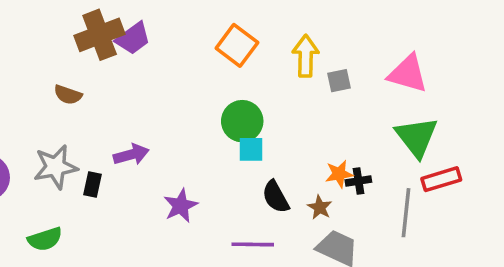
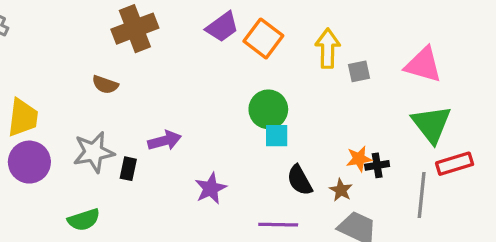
purple trapezoid: (133, 38) -> (222, 27), moved

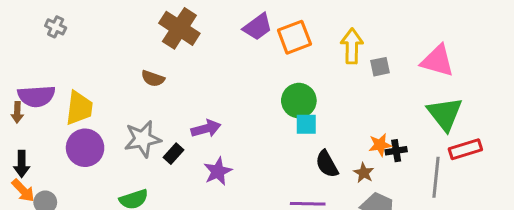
brown cross: (135, 29) -> (179, 28), turned -36
orange square: (263, 38) -> (294, 37), turned 32
black rectangle: (128, 169) -> (174, 154), turned 30
purple star: (211, 188) -> (218, 171), moved

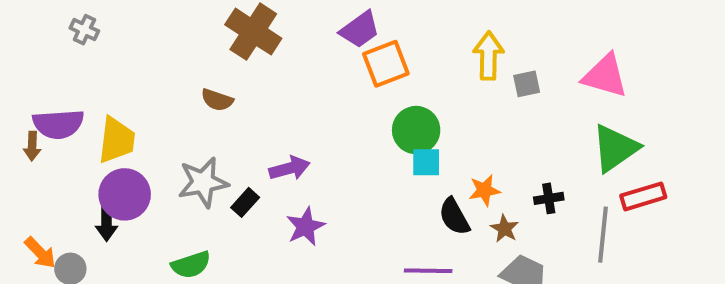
orange square: (294, 37) -> (386, 64), moved
green triangle: (445, 114) -> (615, 148), turned 33
orange star: (380, 145) -> (484, 190), moved
black arrow: (22, 164) -> (107, 223), moved

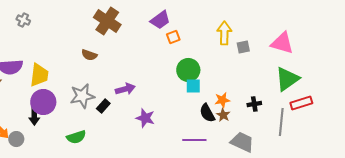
orange square: (386, 64) -> (173, 37), size x0.6
purple star: (306, 227) -> (145, 118), moved, turned -30
brown star: (505, 229) -> (223, 115), moved

